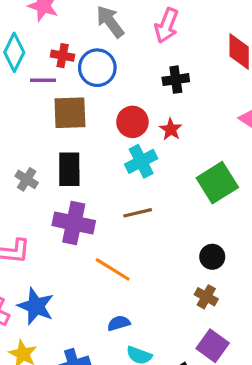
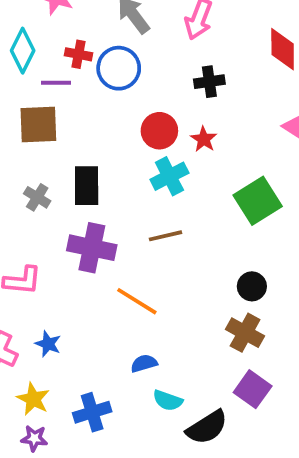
brown square: (70, 113) -> (38, 125), moved
brown cross: (206, 297) -> (245, 333), size x1.4
blue star: (36, 306) -> (48, 344), size x0.6

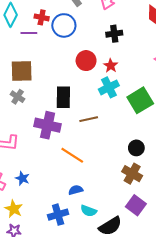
brown square: (38, 125) -> (22, 71), moved
cyan cross: (169, 176) -> (109, 87), moved
black rectangle: (87, 186) -> (63, 97), moved
blue cross: (92, 412) -> (58, 215), moved

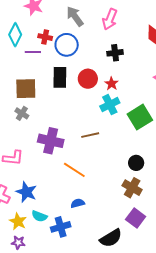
black rectangle: (63, 97) -> (60, 77), moved
blue star: (22, 178) -> (26, 192), size x1.5
cyan semicircle: (89, 211) -> (39, 216), moved

